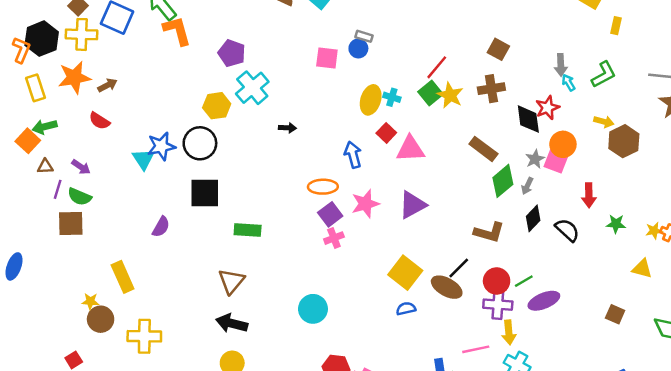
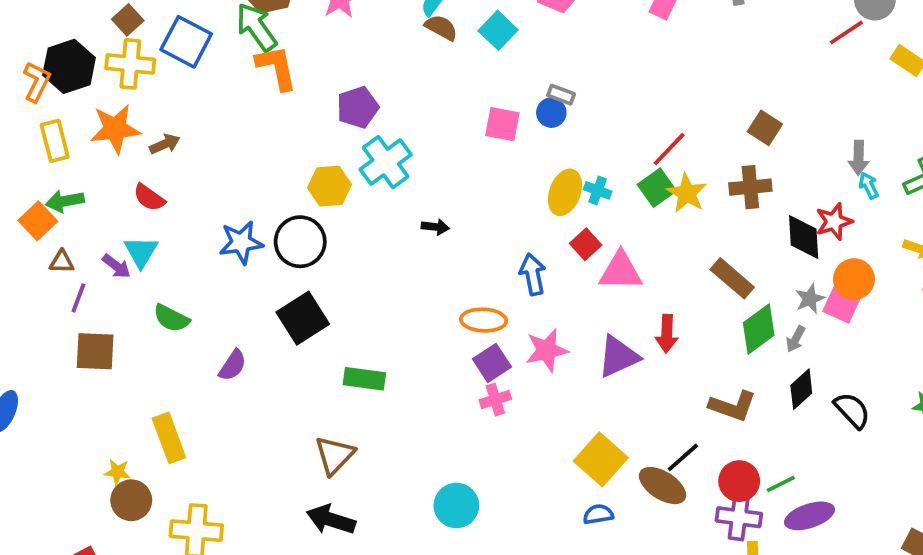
purple pentagon: (232, 53) -> (358, 107), turned 30
cyan triangle: (143, 159) -> (141, 252), moved
black square: (205, 193) -> (303, 318), turned -36
red arrow: (589, 195) -> (667, 334), moved
green semicircle: (80, 197) -> (171, 318), moved

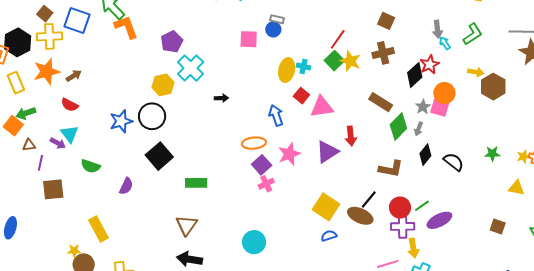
black diamond: (804, 237) -> (415, 75), turned 60

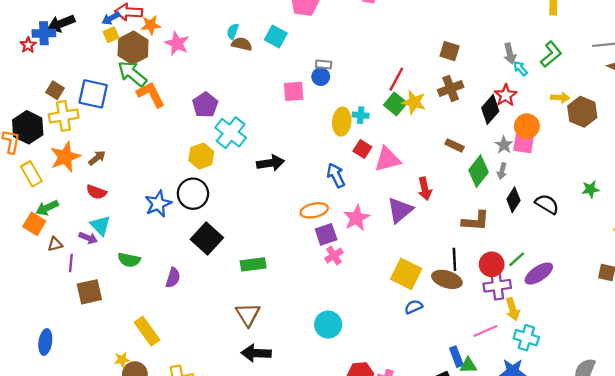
black arrow: (221, 98) -> (271, 163), size x1.6
brown rectangle: (381, 102) -> (455, 145), size x0.7
purple square: (262, 165) -> (326, 234), turned 30
black line: (369, 199) -> (454, 259), turned -36

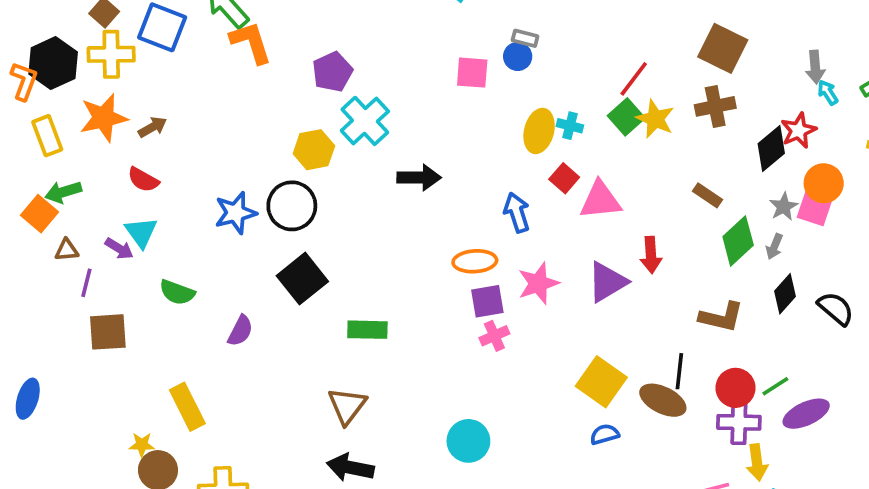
brown square: (450, 51) -> (723, 48), size x1.5

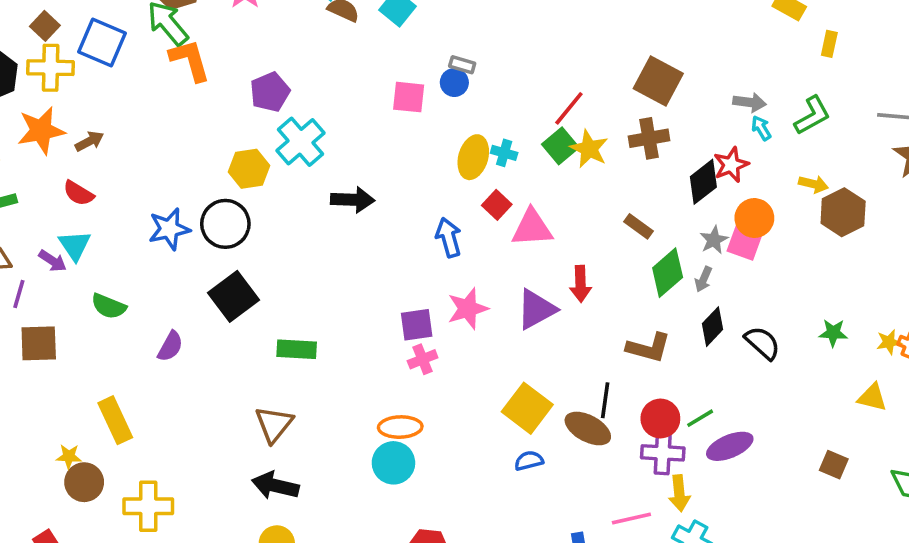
gray arrow: (815, 67) -> (750, 102), turned -80
orange ellipse: (475, 261) -> (400, 427), moved

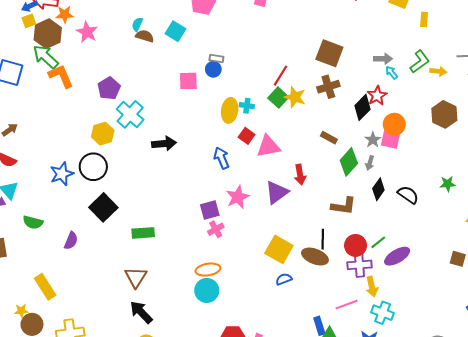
yellow arrow: (813, 184) -> (438, 71), moved
black arrow: (275, 486) -> (141, 312), turned 40

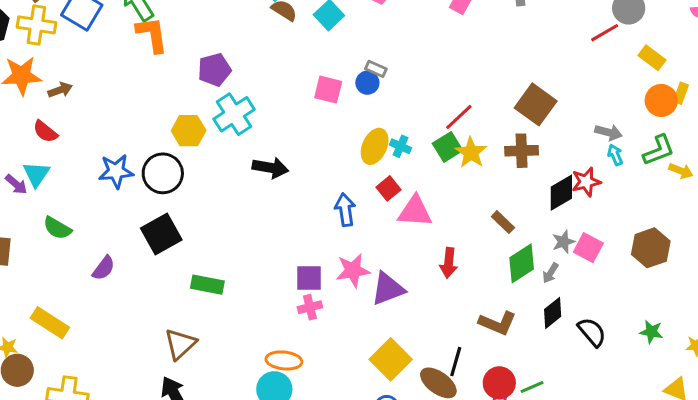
brown hexagon: (444, 114) -> (651, 248), moved
orange circle: (394, 124) -> (661, 100), moved
purple triangle: (277, 192) -> (388, 289), moved
yellow rectangle: (45, 287) -> (50, 323), turned -40

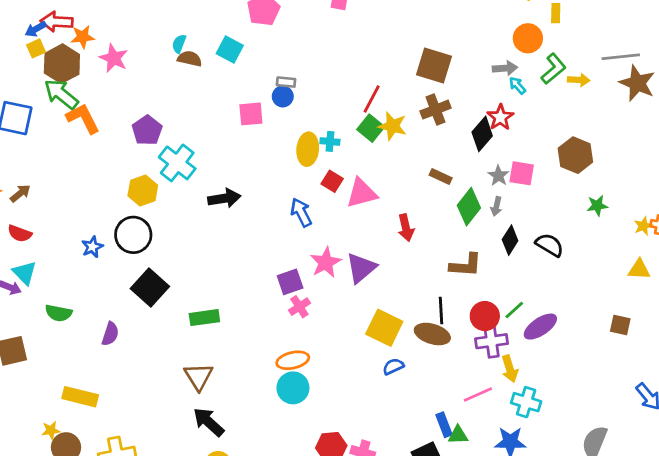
orange circle: (661, 100) -> (528, 38), moved
blue star: (116, 171) -> (92, 247), size x0.7
green star: (651, 332) -> (597, 206), moved

